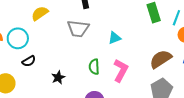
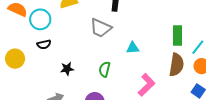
brown semicircle: (161, 59) -> (176, 65), moved, turned 115
pink L-shape: (121, 70) -> (146, 85), moved

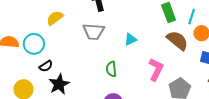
brown semicircle: (176, 65) -> (177, 40), turned -40
black star: (67, 69) -> (59, 84), moved, size x1.5

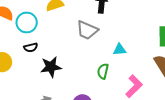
green semicircle: (111, 69) -> (103, 71), moved
black star: (59, 84) -> (51, 67), moved

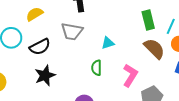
black semicircle: (31, 47) -> (40, 47), moved, size x1.5

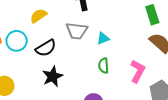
cyan triangle: (108, 43) -> (103, 38), moved

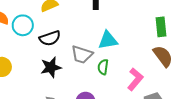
gray trapezoid: (77, 31) -> (82, 54), moved
cyan triangle: (103, 38) -> (108, 40), size x1.5

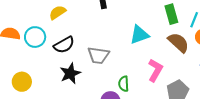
cyan triangle: (108, 40) -> (139, 35), moved
green semicircle: (103, 67) -> (124, 84), moved

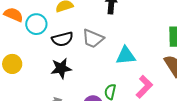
cyan triangle: (139, 35) -> (126, 56), moved
gray trapezoid: (98, 55) -> (93, 39), moved

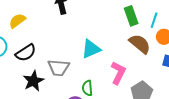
gray trapezoid: (93, 39) -> (59, 68), moved

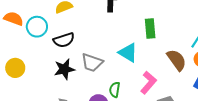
green rectangle: (131, 16) -> (150, 29), moved
cyan triangle: (91, 49) -> (128, 53), turned 40

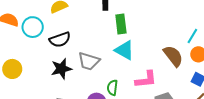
green rectangle: (150, 29) -> (121, 24), moved
pink L-shape: (148, 83) -> (146, 79), turned 45

